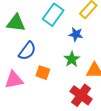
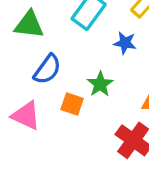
green star: (72, 59) -> (100, 84), moved
pink triangle: (14, 80) -> (26, 116), turned 36

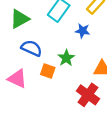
green triangle: (29, 25) -> (20, 19), turned -36
blue semicircle: (47, 69) -> (32, 48), turned -102

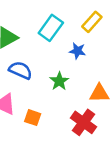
orange square: (48, 71) -> (33, 118), moved

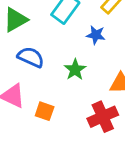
red cross: (83, 122) -> (103, 117), turned 30

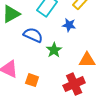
blue semicircle: (31, 57) -> (33, 35), moved

